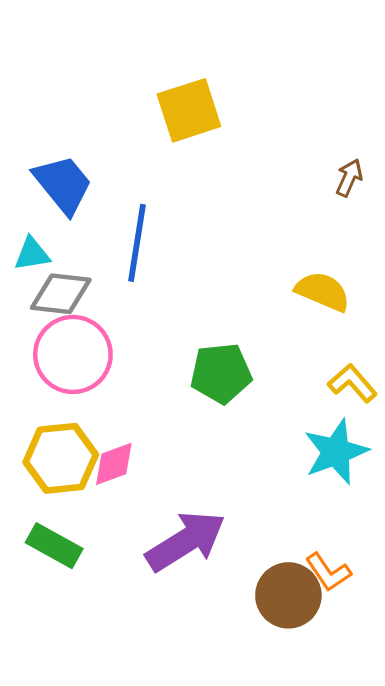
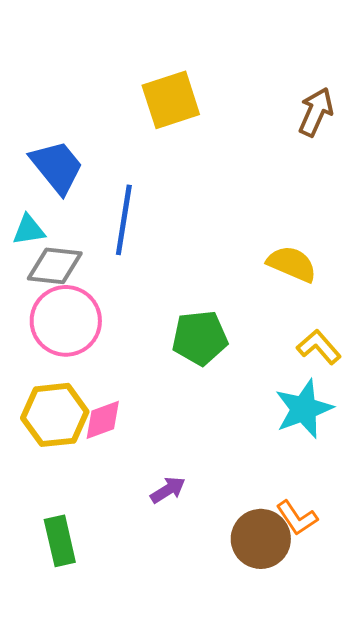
brown arrow: (349, 178) -> (316, 112), moved, size x1.4
purple arrow: (186, 541) -> (168, 490), size x0.5
green rectangle: (54, 546) -> (60, 541), moved, turned 48

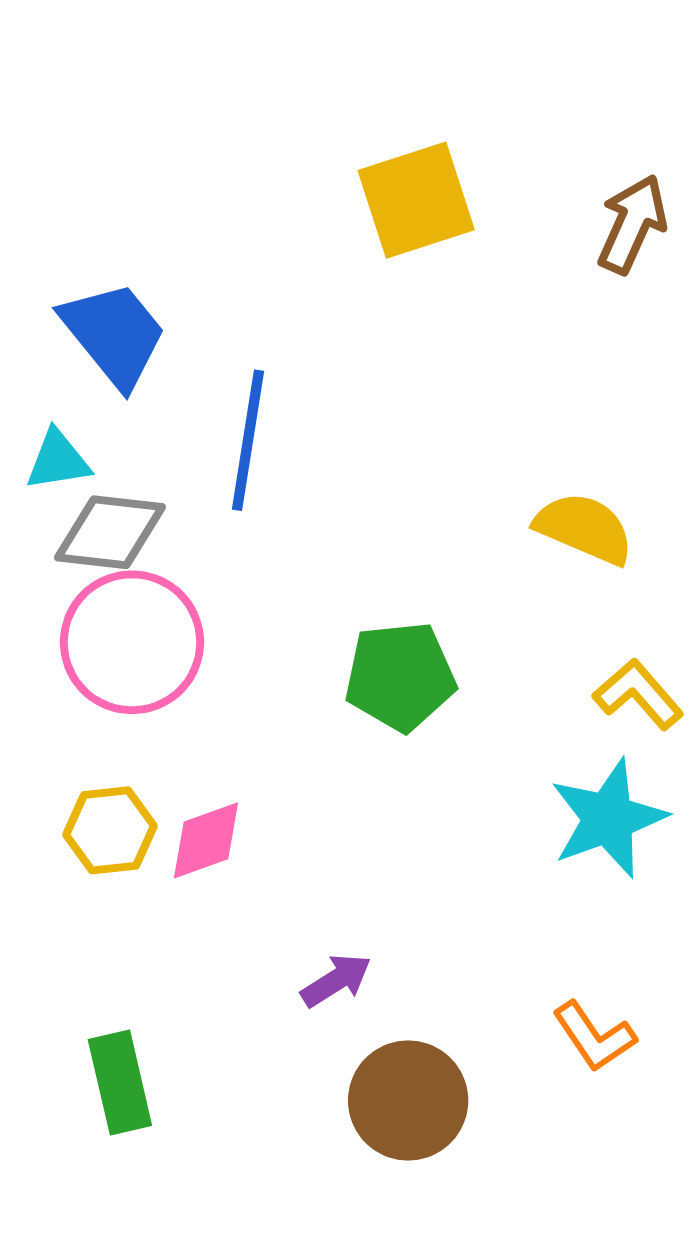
yellow square: (171, 100) -> (416, 200), moved
yellow hexagon: (55, 415) -> (110, 830), size x0.7
brown circle: (261, 539) -> (408, 1100), moved

